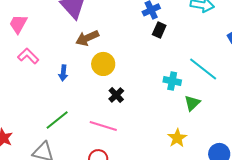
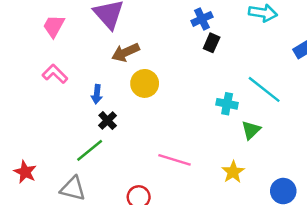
pink trapezoid: (18, 24) -> (54, 26), moved
black cross: (116, 95) -> (108, 121), moved
pink line: (103, 126) -> (174, 160), moved

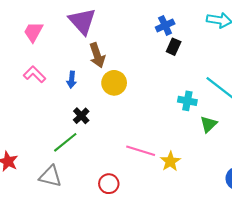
brown arrow: (125, 52) -> (97, 55), turned -85
blue arrow: (97, 94) -> (72, 80), moved
yellow star: (233, 172) -> (170, 161), moved

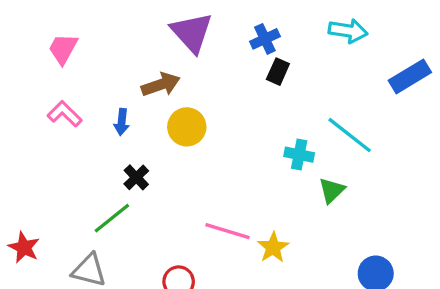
purple triangle: (82, 21) -> (192, 32), moved
brown arrow: (97, 55) -> (161, 85), turned -90

